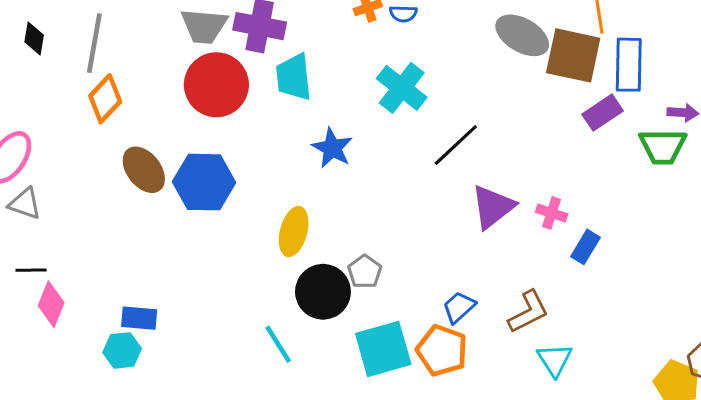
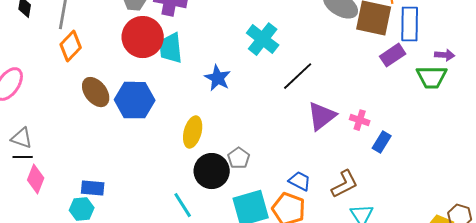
cyan trapezoid: (294, 77) -> (171, 48), moved
gray triangle: (25, 204) -> (22, 138), moved
blue trapezoid: (459, 307) -> (300, 181), turned 70

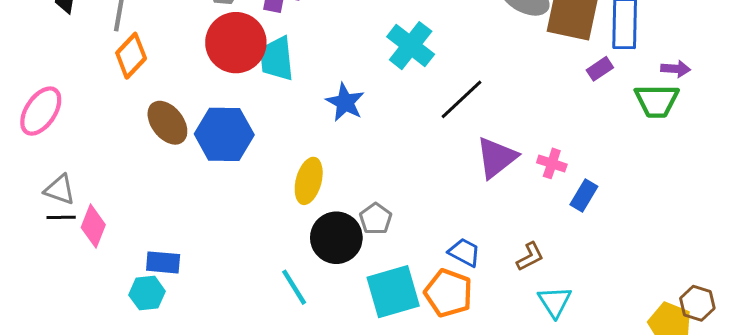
purple rectangle: (393, 55) -> (600, 69), size x0.7
pink diamond: (36, 179) -> (93, 226), moved
brown L-shape: (345, 184) -> (530, 257), size x0.7

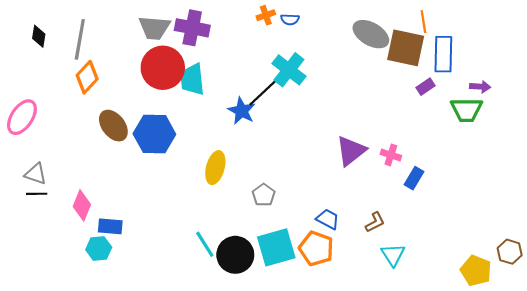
black line: (462, 99) -> (264, 92), moved
pink diamond: (93, 226) -> (82, 205), moved
black circle: (336, 238) -> (235, 255), moved
brown hexagon: (697, 303) -> (510, 252), moved

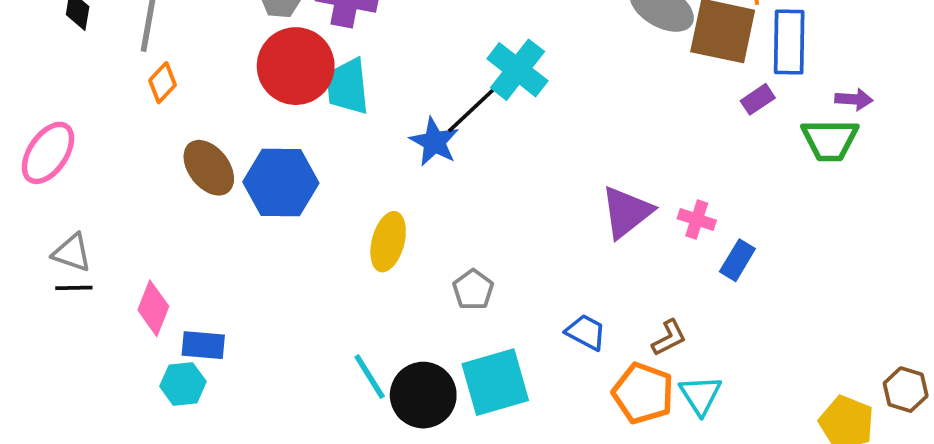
orange diamond: (87, 77) -> (163, 83), size x0.7
orange pentagon: (316, 248) -> (643, 393), moved

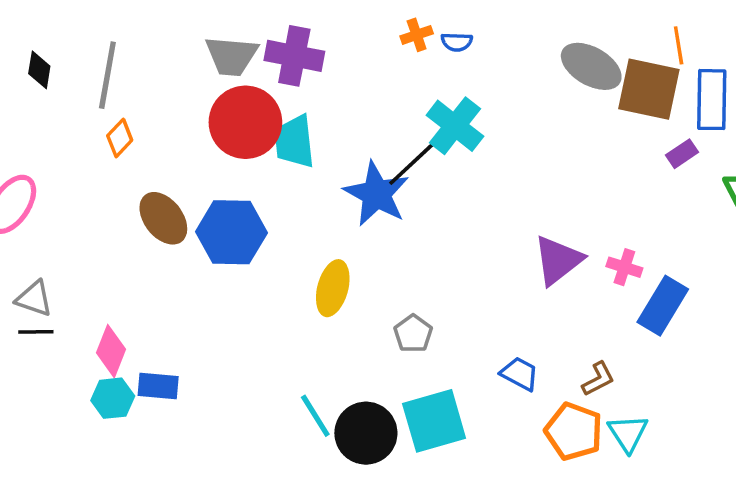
blue star: (434, 142) -> (376, 194), size x1.4
blue rectangle: (737, 260) -> (663, 306), size x1.5
cyan hexagon: (183, 384) -> (113, 398), moved

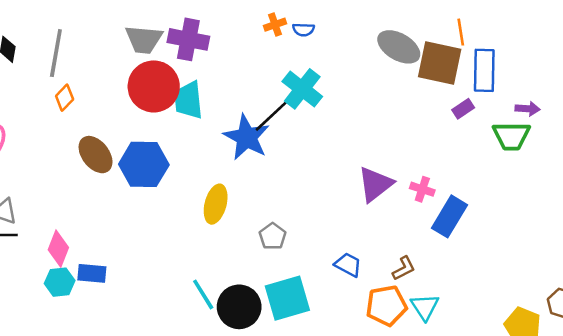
orange pentagon: (574, 431) -> (386, 306), turned -30

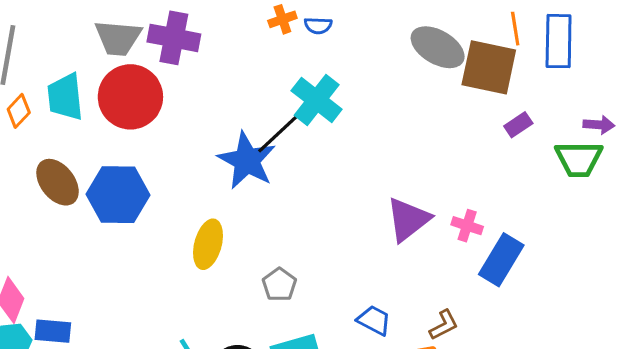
blue rectangle: (484, 70) -> (559, 41), moved
cyan trapezoid: (188, 100) -> (65, 97), moved

